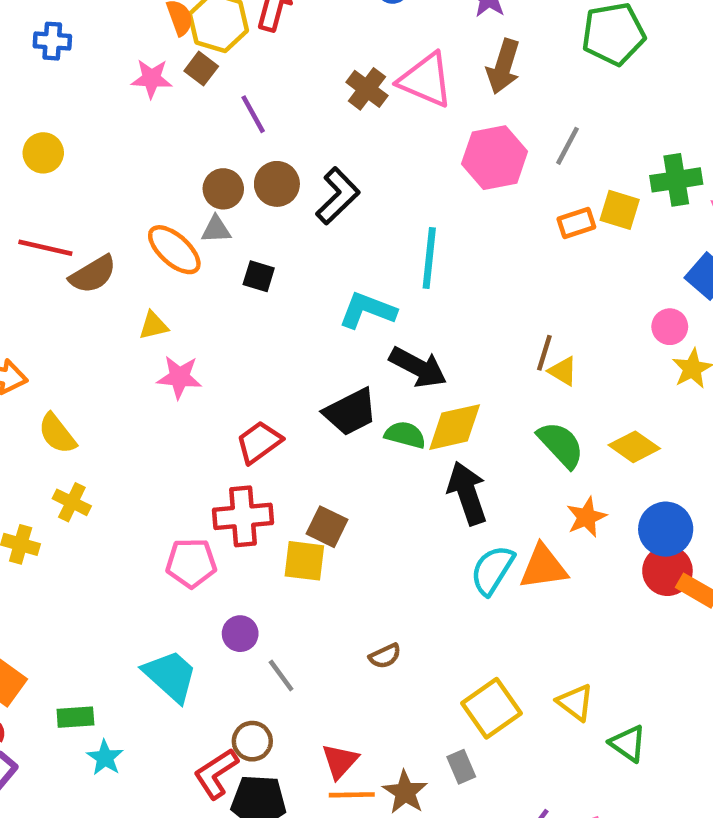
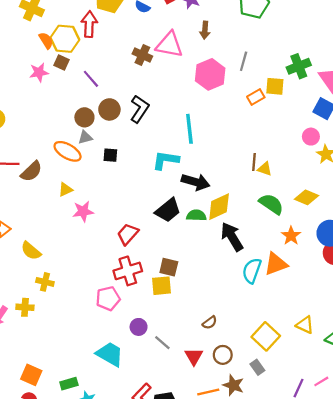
brown arrow: (503, 66) -> (205, 30), size x0.7
brown circle: (252, 741) -> (223, 355), moved
red triangle: (340, 761) -> (194, 356), moved

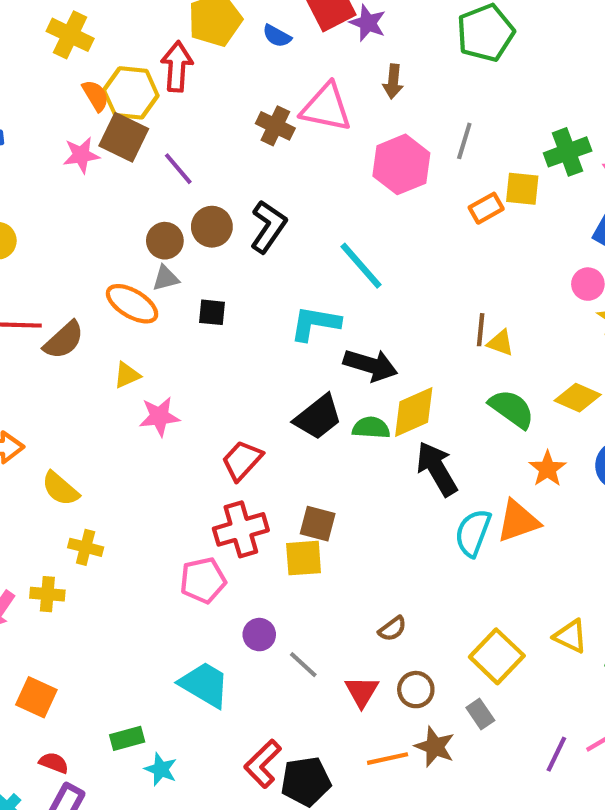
brown square: (62, 63) -> (124, 137), size x1.6
cyan line: (189, 129) -> (361, 266), turned -36
orange square: (31, 375) -> (36, 697), moved

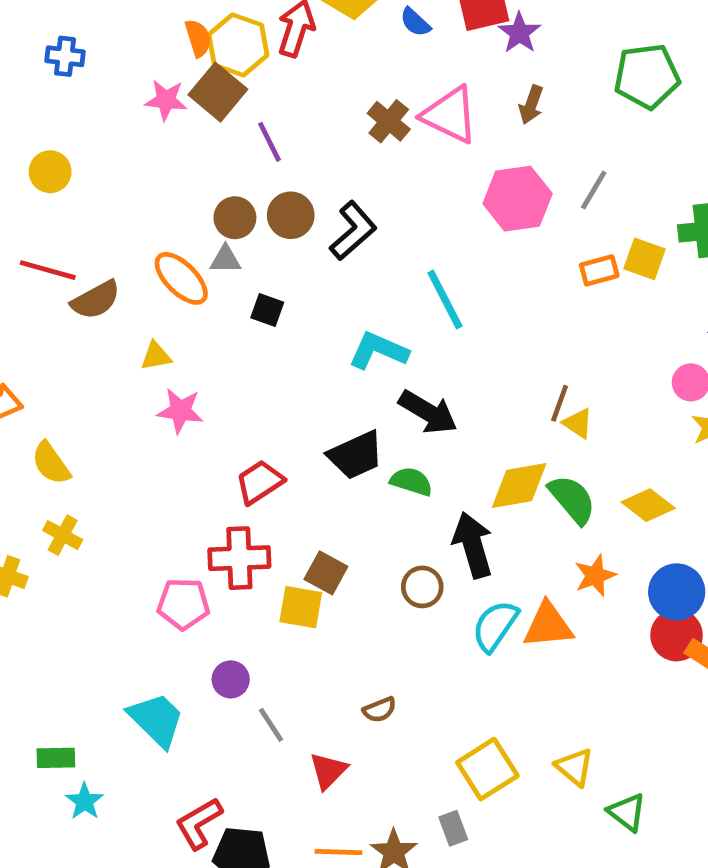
yellow diamond: (414, 412) -> (519, 485), moved
brown circle: (416, 690) -> (422, 587), moved

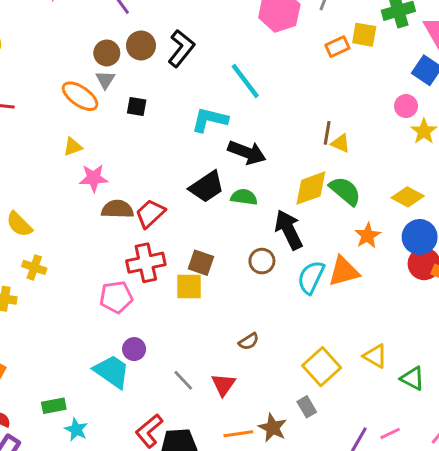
gray triangle: (225, 259) -> (105, 80), turned -48
brown semicircle: (96, 300) -> (117, 209), moved, turned -140
yellow diamond: (648, 505) -> (408, 197), moved
purple circle: (231, 679) -> (134, 349), moved
gray line: (271, 725) -> (183, 380), moved

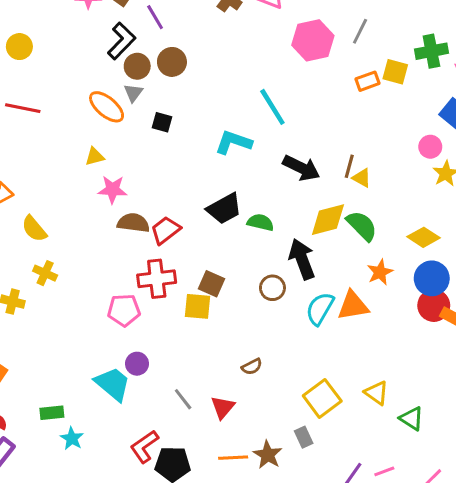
black L-shape: (181, 48) -> (122, 41), moved
black arrow: (247, 152) -> (301, 168), moved

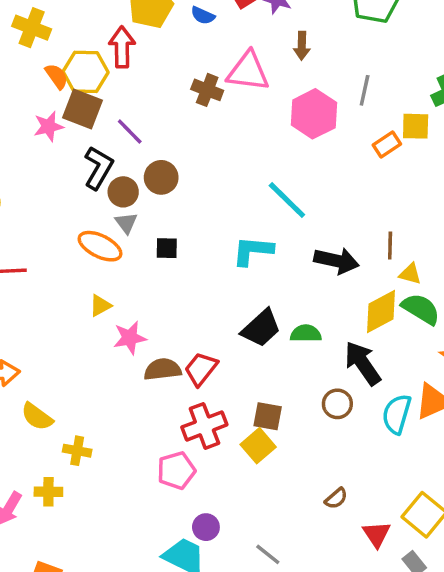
yellow triangle: (362, 178) -> (410, 274), moved
yellow semicircle: (34, 229) -> (37, 417), moved
yellow square: (198, 306) -> (258, 446), turned -32
red triangle: (223, 407) -> (377, 534), moved

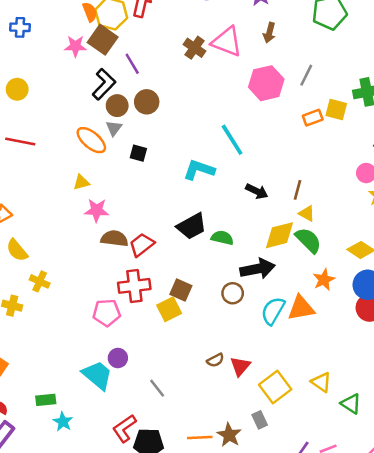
black arrow: (336, 261) -> (257, 191), size x0.7
black arrow: (363, 363) -> (258, 269), turned 100
red triangle: (377, 534) -> (240, 366), moved

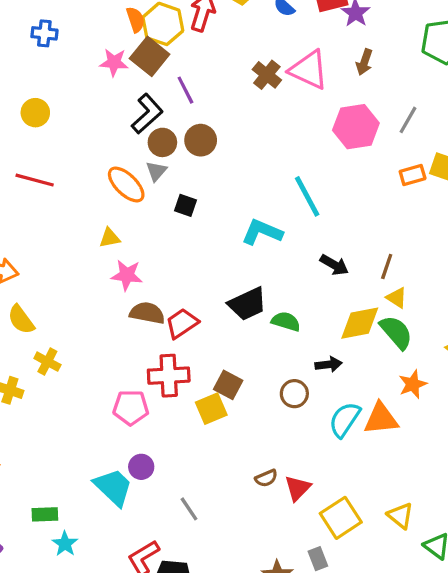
black arrow: (258, 269) -> (329, 364), size x0.6

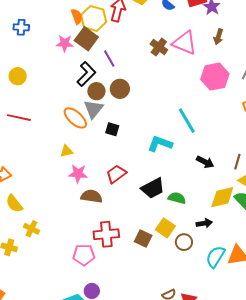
gray triangle: (156, 171) -> (93, 109), size x1.5
red trapezoid: (182, 323) -> (116, 174), moved
yellow square: (211, 409) -> (165, 228), moved, turned -30

